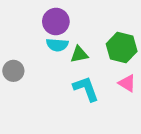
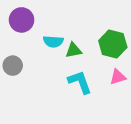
purple circle: (56, 22) -> (22, 20), moved
pink triangle: (127, 83) -> (118, 77), turned -48

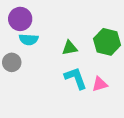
cyan semicircle: (53, 41) -> (29, 39), moved
pink triangle: (118, 77) -> (100, 84), moved

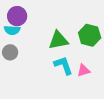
cyan semicircle: (29, 39) -> (12, 30), moved
green triangle: (70, 48) -> (58, 40), size x1.5

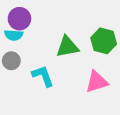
cyan L-shape: (63, 65) -> (43, 76), moved
pink triangle: (84, 70) -> (97, 82), size x1.5

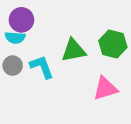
cyan L-shape: (43, 76) -> (42, 67), moved

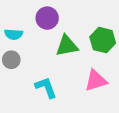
purple circle: (21, 20) -> (47, 18), moved
cyan L-shape: (42, 67) -> (46, 88), moved

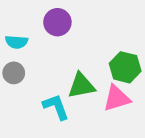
green hexagon: (103, 40) -> (125, 67), moved
green triangle: (67, 46) -> (81, 86), moved

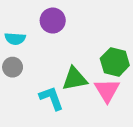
pink triangle: (117, 98) -> (107, 90), turned -44

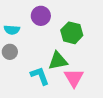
green hexagon: (115, 62) -> (72, 33), moved
pink triangle: (107, 90) -> (74, 78), moved

